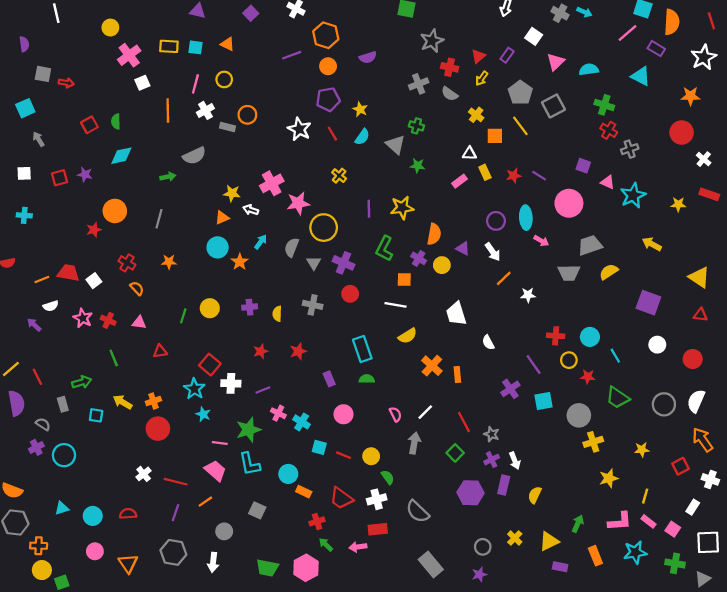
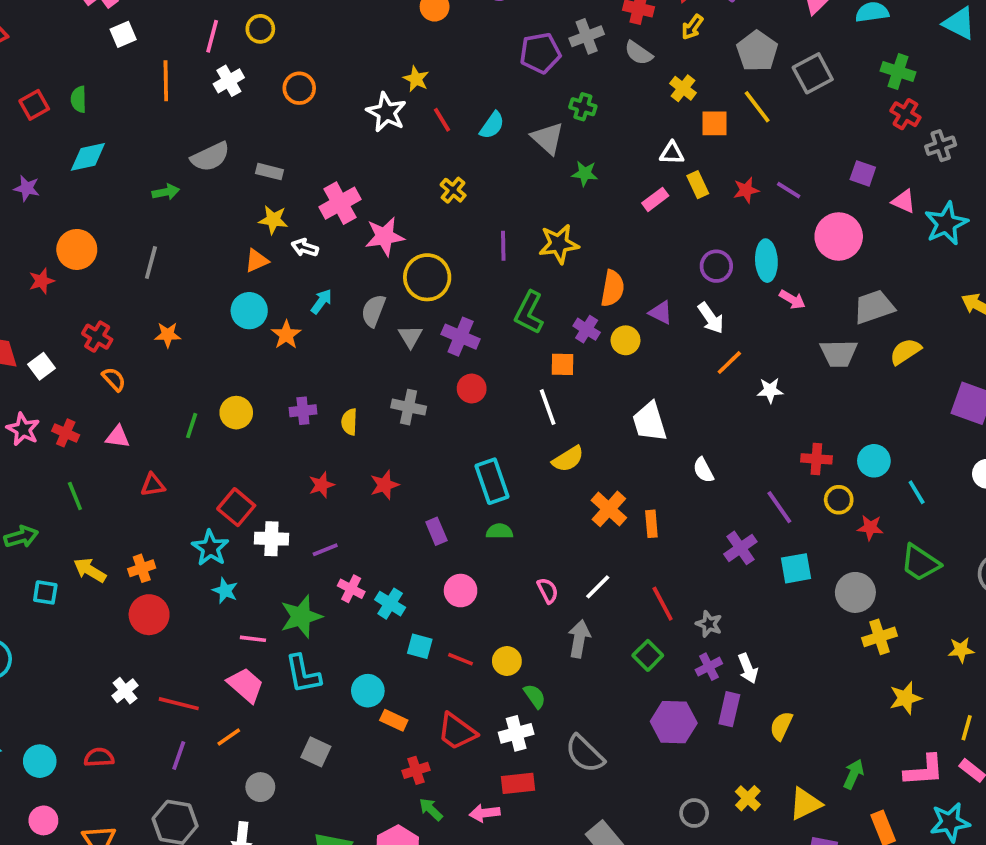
purple pentagon: (328, 99) -> (540, 53), moved
yellow star: (360, 109) -> (416, 79), moved
gray rectangle: (227, 127) -> (270, 172), moved
white line: (395, 305) -> (548, 407), turned 60

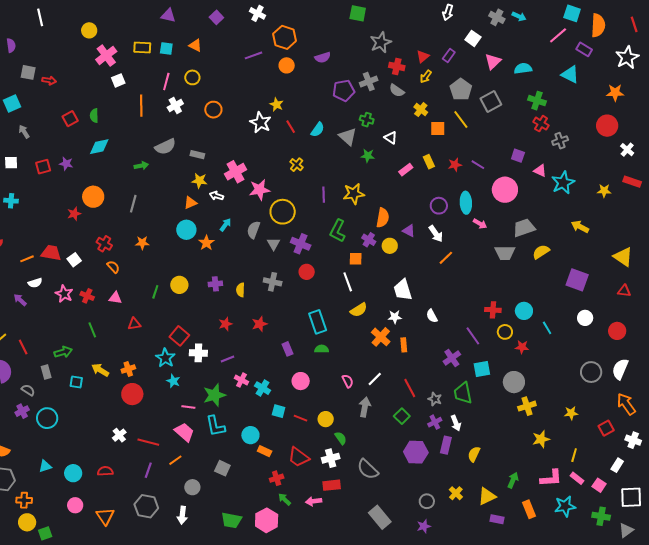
white triangle: (672, 153) -> (391, 138), moved, turned 32
white star: (770, 390) -> (395, 317), moved
green trapezoid: (920, 563) -> (463, 393), moved, turned 45

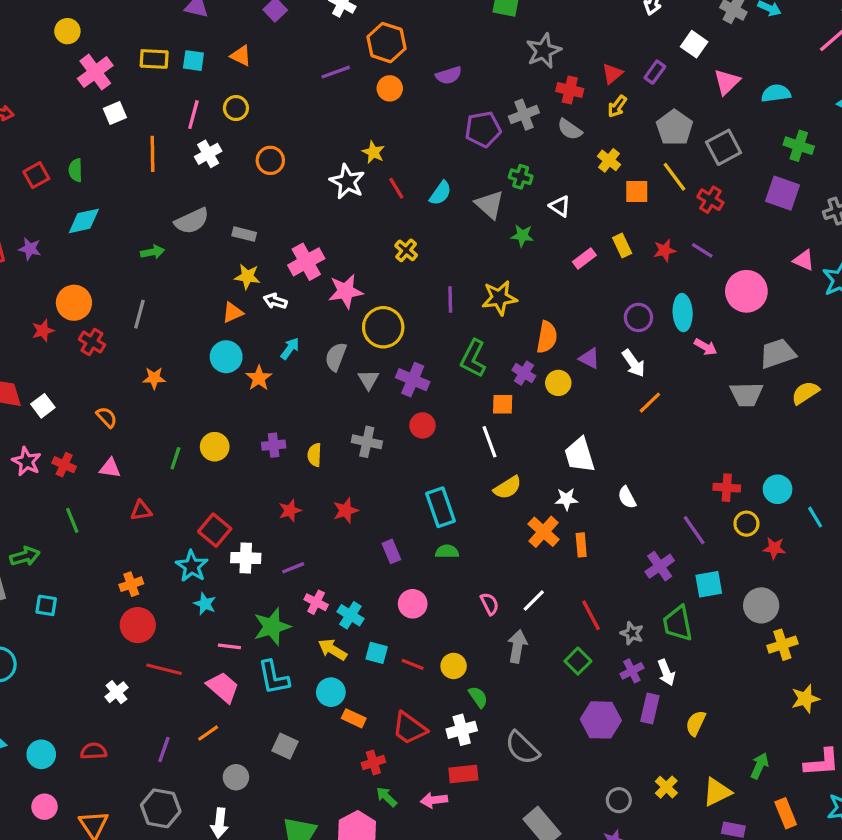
red cross: (541, 124) -> (710, 200), moved
purple square: (518, 156) -> (782, 193), moved, size x1.5
red cross: (104, 244) -> (92, 342), moved
yellow arrow: (100, 370) -> (332, 650), moved
red line: (148, 442) -> (164, 669), moved

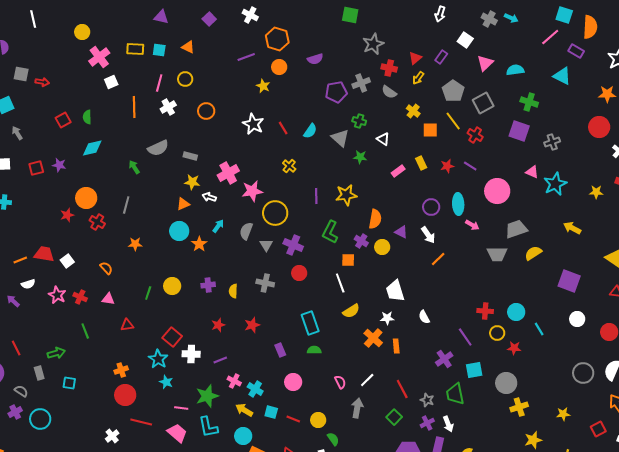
yellow star: (373, 152) -> (263, 86), moved
green arrow: (152, 252) -> (134, 167), turned -112

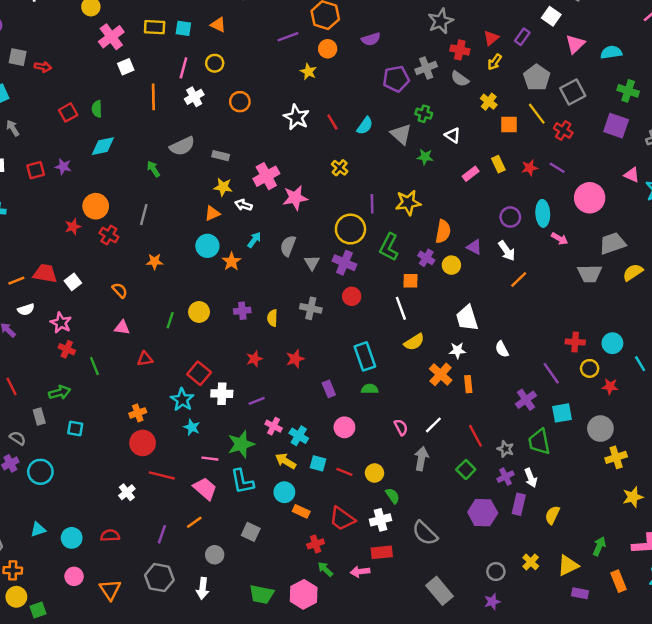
yellow circle: (275, 213) -> (350, 229), moved
red cross: (80, 297) -> (67, 349), moved

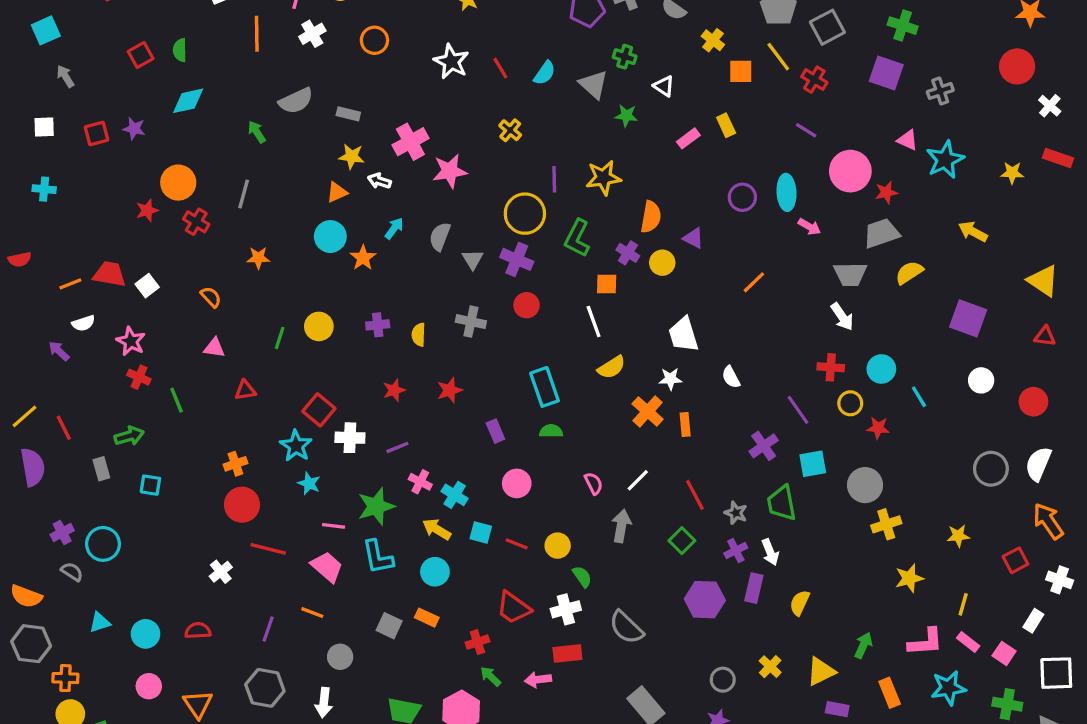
red star: (530, 168) -> (886, 192), moved
white arrow: (507, 251) -> (842, 317), moved
gray semicircle: (18, 438) -> (72, 572), moved
orange rectangle: (301, 511) -> (427, 618), moved
orange line: (194, 522) -> (312, 613), turned 56

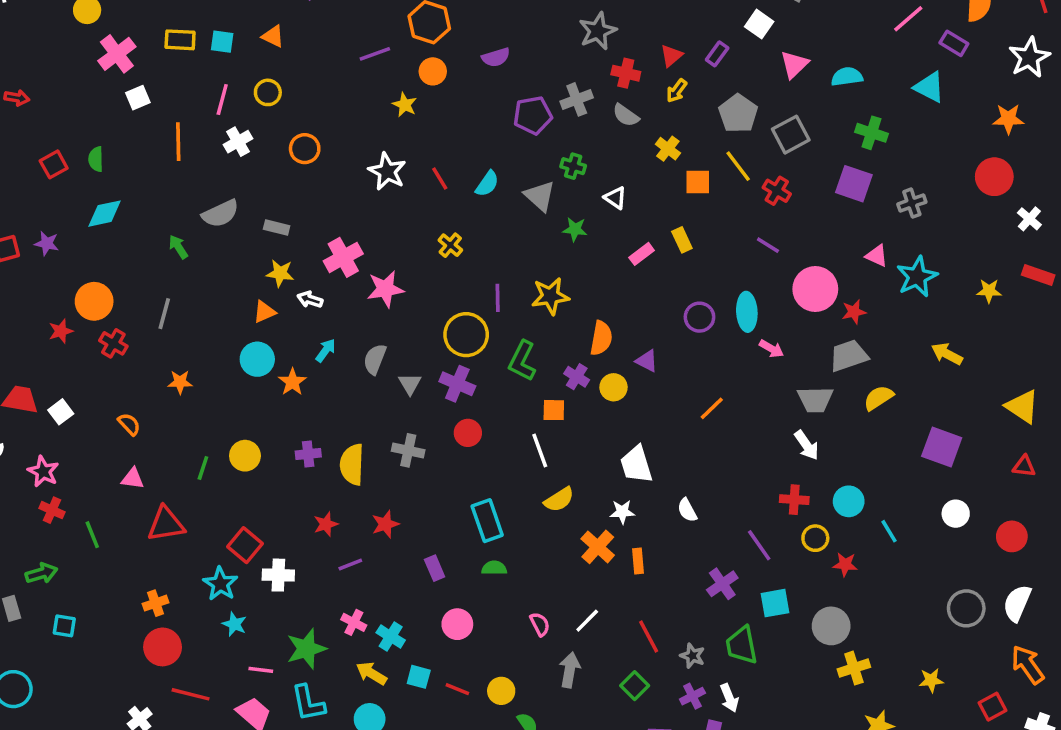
yellow semicircle: (419, 335) -> (352, 464), size x1.6
red triangle: (245, 390) -> (166, 524), size x1.6
purple line: (397, 447) -> (350, 565), moved

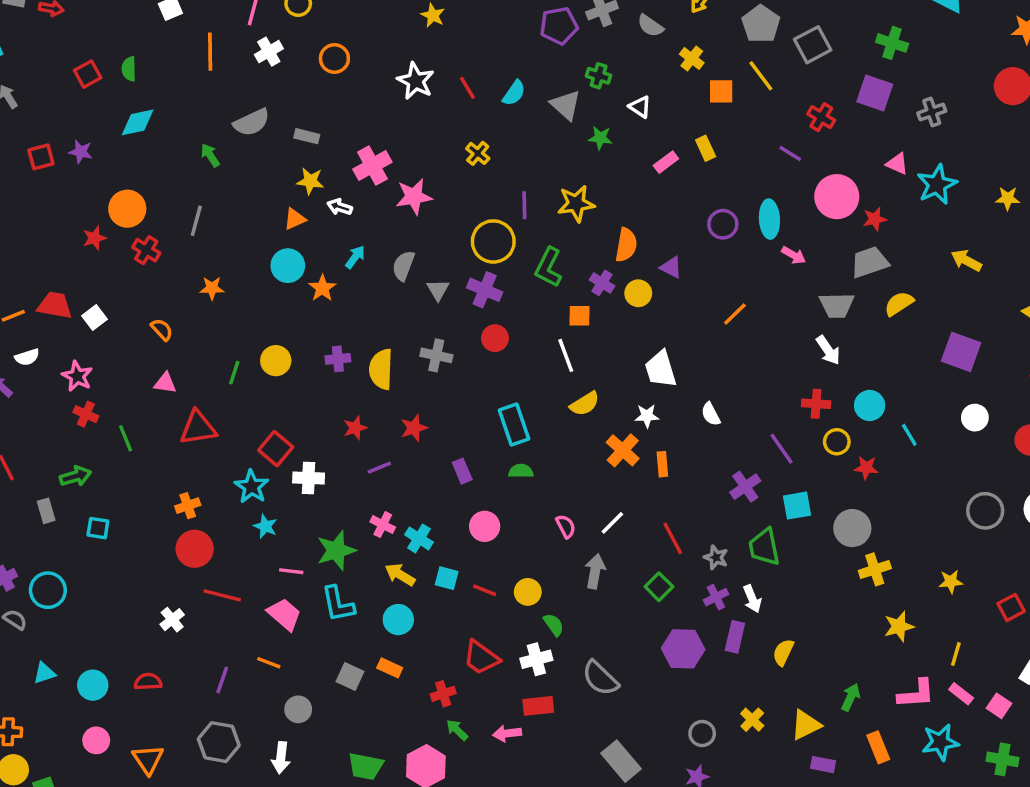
red cross: (777, 191) -> (821, 117), moved

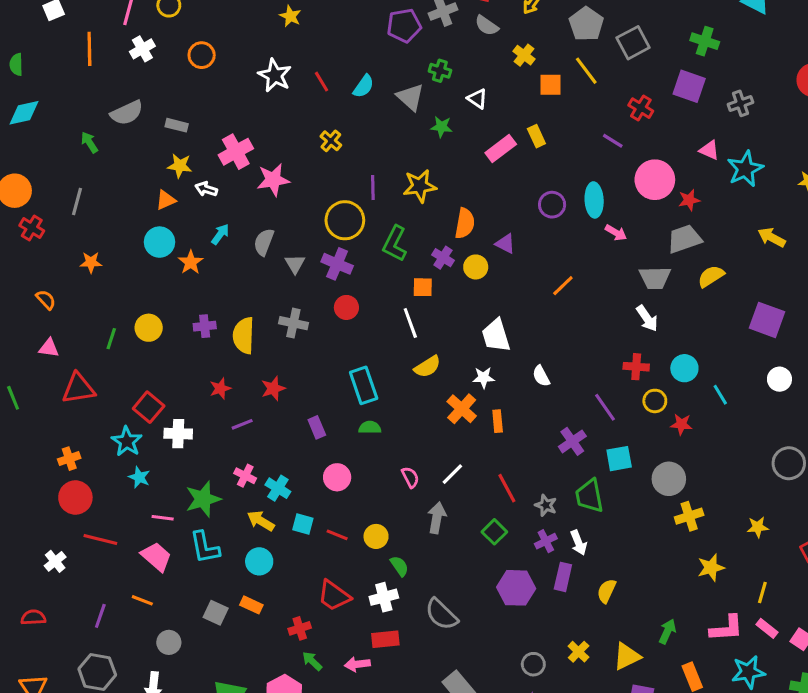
pink rectangle: (666, 162) -> (501, 149), size x1.4

